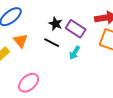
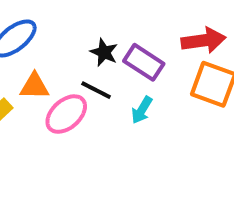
orange triangle: (21, 41) -> (34, 86), turned -49
pink ellipse: (29, 83) -> (66, 114), moved

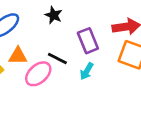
black star: (104, 52) -> (54, 15), moved
purple rectangle: (144, 62) -> (88, 41), turned 35

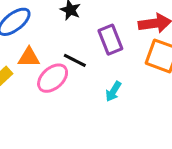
cyan arrow: (87, 71) -> (113, 91), moved

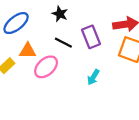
black line: (75, 60) -> (63, 43), moved

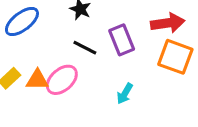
orange triangle: (28, 51) -> (37, 80), moved

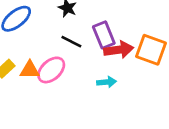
red arrow: (168, 23) -> (119, 50), moved
cyan arrow: (125, 94) -> (107, 82), turned -126

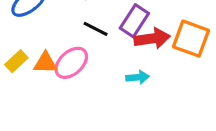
purple rectangle: (104, 35) -> (134, 21), turned 55

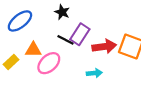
purple rectangle: (134, 21) -> (80, 34), moved
orange triangle: (45, 63) -> (33, 50), moved

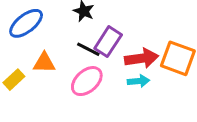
pink ellipse: (49, 63) -> (87, 81), moved
cyan arrow: (94, 73) -> (138, 81), moved

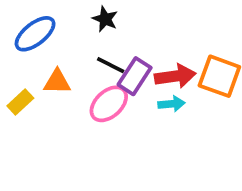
purple rectangle: (108, 42) -> (135, 76), moved

